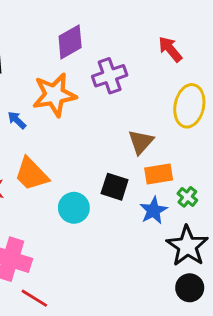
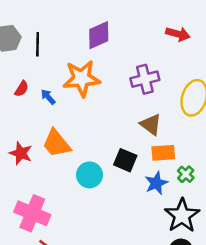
red arrow: (170, 49) -> (178, 34), moved, turned 140
purple cross: (110, 76) -> (145, 79), moved
brown triangle: (141, 142) -> (151, 124), turned -40

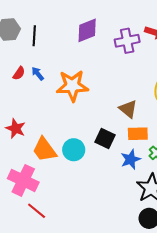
orange star: (82, 78) -> (72, 86), moved
purple cross: (145, 79) -> (127, 41), moved
blue arrow: (48, 97) -> (38, 74), moved
orange trapezoid: (56, 143) -> (44, 150), moved

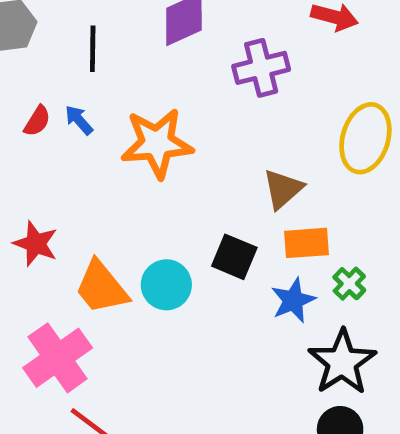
black line: (34, 36) -> (93, 49), moved
purple cross: (127, 41) -> (261, 68), moved
brown triangle: (128, 109) -> (283, 189), turned 42
pink cross: (23, 180) -> (58, 358), turned 32

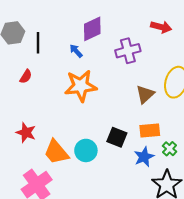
black line: (93, 49) -> (38, 43), moved
blue arrow: (79, 120) -> (76, 51), moved
brown triangle: (283, 189) -> (145, 94), moved

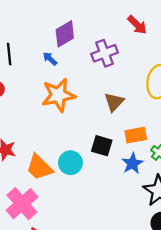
red arrow: (161, 27) -> (137, 25), turned 36
brown triangle: (145, 94) -> (114, 102), moved

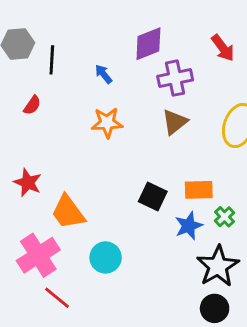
purple diamond: (65, 34) -> (148, 44), moved
orange star: (58, 95) -> (107, 123), size x0.7
brown triangle: (114, 102) -> (175, 122), moved
cyan circle: (70, 163) -> (106, 257), moved

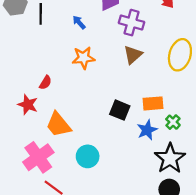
purple cross: (175, 78) -> (132, 23), turned 30
red semicircle: (32, 105) -> (45, 83), moved

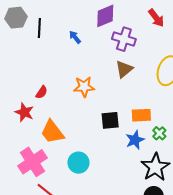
orange star: (84, 58) -> (84, 87), moved
black square: (120, 110) -> (110, 120), turned -30

